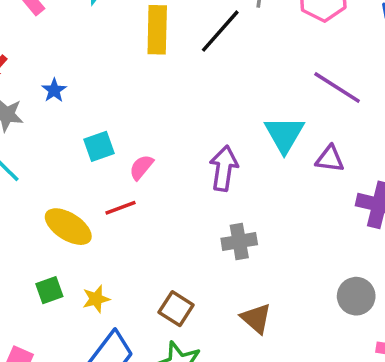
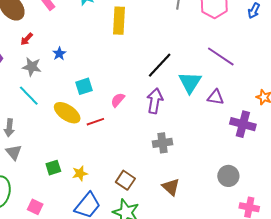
black line: (220, 31) -> (160, 65), moved
pink semicircle: (141, 167) -> (118, 100), moved
yellow ellipse: (68, 227) -> (67, 113), moved

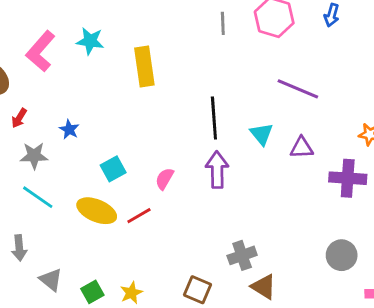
black line: (160, 65) -> (214, 118), turned -36
cyan triangle: (190, 82) -> (261, 134), size x0.7
gray cross: (163, 143) -> (242, 255), moved
gray triangle: (14, 152) -> (51, 280), moved

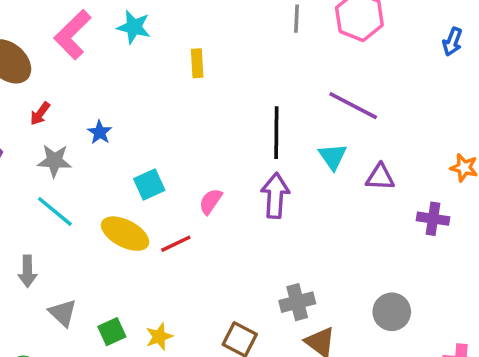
blue arrow: (332, 15) -> (452, 42), moved
yellow rectangle: (144, 66) -> (197, 63), size x0.6
purple line: (298, 89) -> (353, 106), moved
purple cross: (348, 178) -> (433, 219), size x0.7
gray circle: (342, 255) -> (392, 312), moved

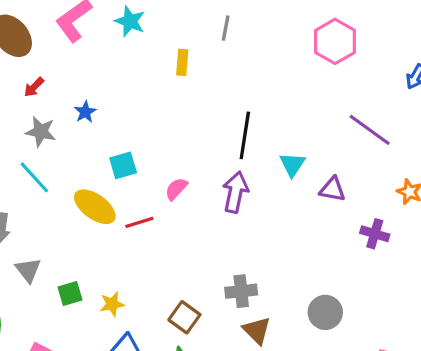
gray line: (296, 19) -> (226, 28), moved
purple line: (353, 106) -> (370, 130), moved

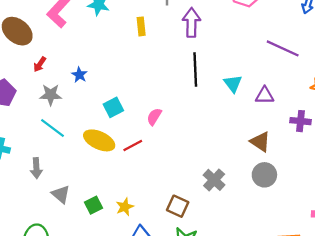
purple arrow: (235, 192) -> (191, 23), moved
gray cross: (241, 291) -> (214, 180), turned -30
gray circle: (325, 312) -> (264, 175), moved
brown triangle: (257, 330) -> (260, 142), moved

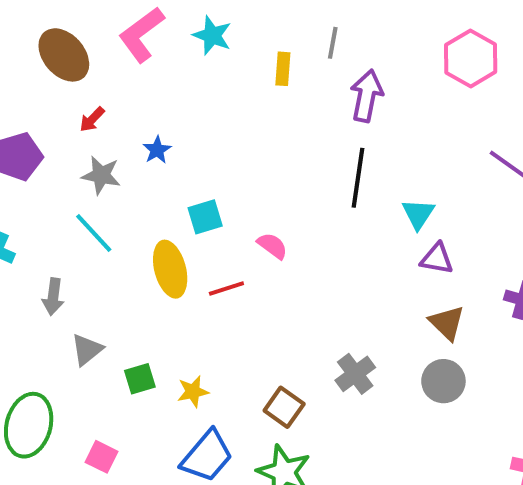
yellow rectangle: (141, 26) -> (283, 69), moved
purple triangle: (265, 95) -> (437, 259), moved
pink semicircle: (154, 117) -> (272, 246), turned 84
yellow ellipse: (99, 140) -> (170, 269), turned 40
gray triangle: (61, 194) -> (87, 350), turned 30

